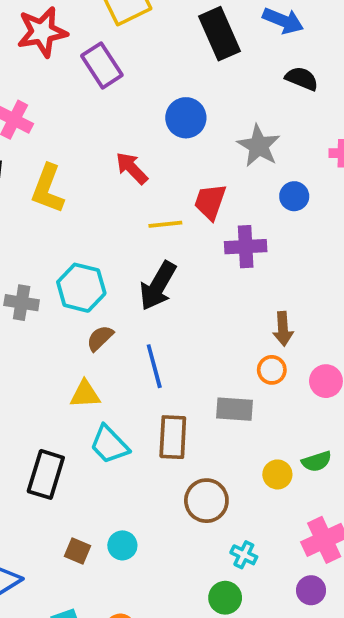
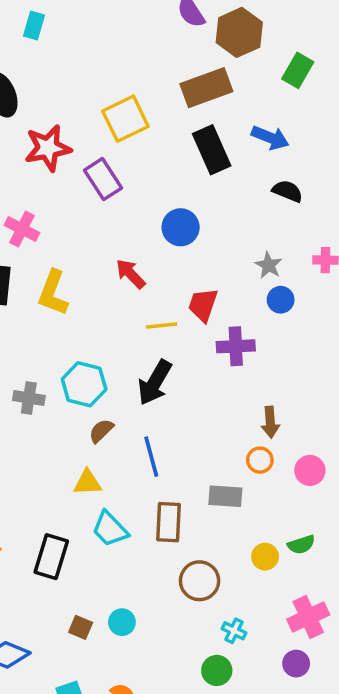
gray star: (259, 146) -> (269, 265), moved, size x0.7

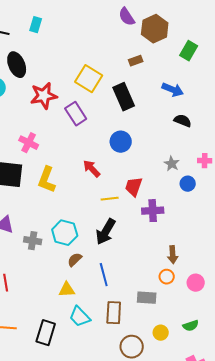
brown rectangle: (206, 88) -> (136, 61), size x0.5
yellow square: (125, 119) -> (89, 79), turned -32
black rectangle: (212, 150) -> (124, 97), moved
blue circle: (281, 300) -> (188, 184), moved
yellow circle: (265, 557) -> (161, 333), moved

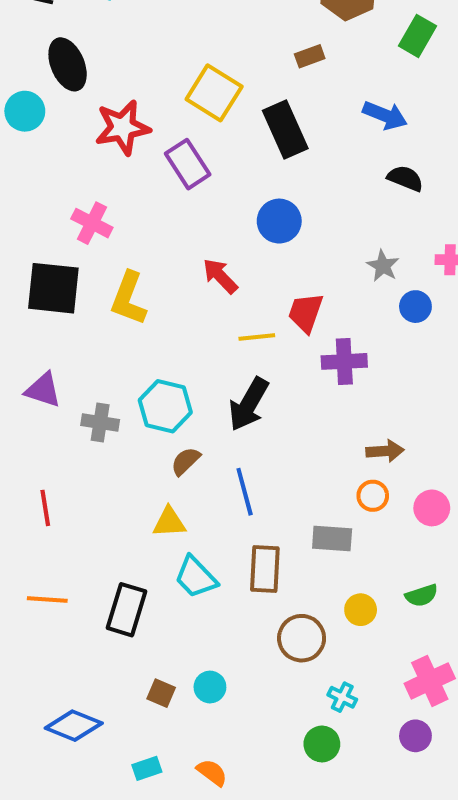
brown arrow: (173, 255) -> (385, 451), turned -90

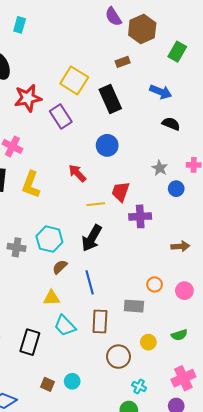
brown arrow: (385, 451) -> (180, 246), moved

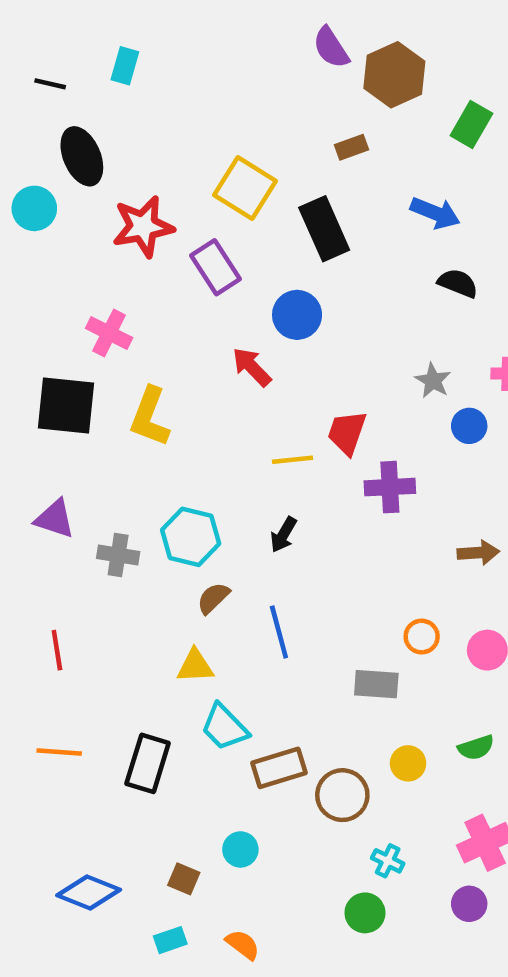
blue circle: (107, 145) -> (297, 315), moved
red arrow: (77, 173) -> (252, 367), moved
black arrow: (92, 238) -> (283, 535), size x0.6
brown rectangle: (100, 322) -> (279, 768), moved, turned 70
brown square: (47, 384) -> (184, 879), moved

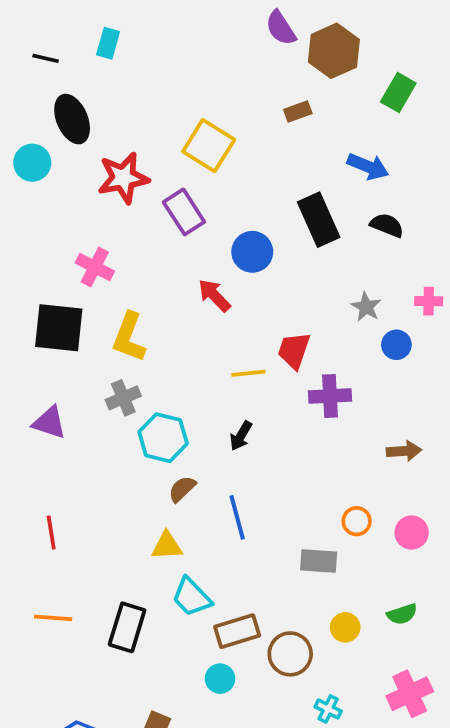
black rectangle: (324, 229) -> (319, 220), moved
gray cross: (118, 555) -> (123, 398), moved, turned -32
cyan circle: (240, 849) -> (220, 679), moved

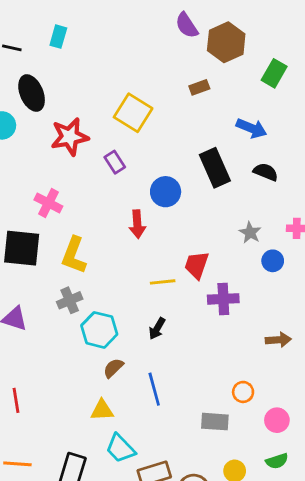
purple rectangle: (184, 212) -> (115, 162), size x0.7
red arrow: (214, 295) -> (137, 224), turned -140
pink circle: (412, 533) -> (277, 420), moved

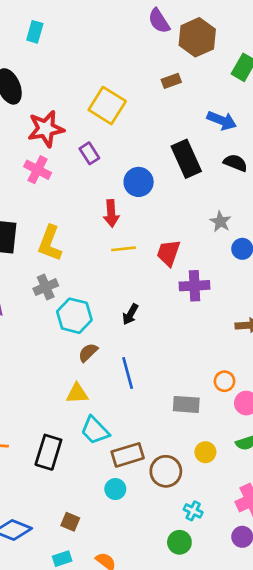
pink cross: (48, 203) -> (38, 170), moved
yellow line: (163, 282) -> (124, 249), moved
orange circle: (243, 392) -> (225, 381), moved

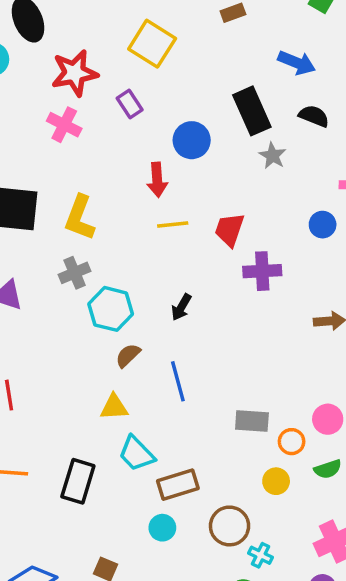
gray star: (220, 222) -> (273, 156), moved
orange circle: (225, 381) -> (292, 442), moved
brown circle: (166, 471) -> (230, 526), moved

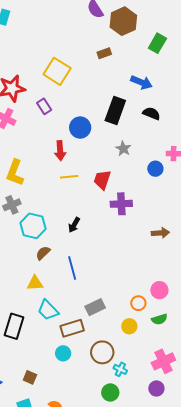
black rectangle: (252, 111) -> (115, 110), turned 44
gray star: (273, 156) -> (123, 149), moved
blue circle: (323, 225) -> (155, 169), moved
gray rectangle: (252, 421) -> (95, 307), moved, turned -30

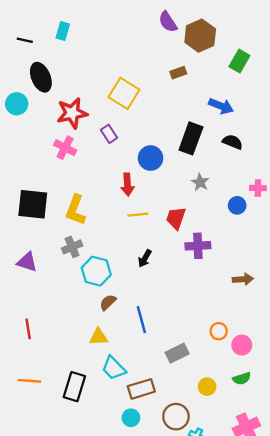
black arrow: (74, 225) -> (145, 258), moved
orange circle: (138, 303) -> (219, 331), moved
gray rectangle: (95, 307) -> (177, 353), moved

